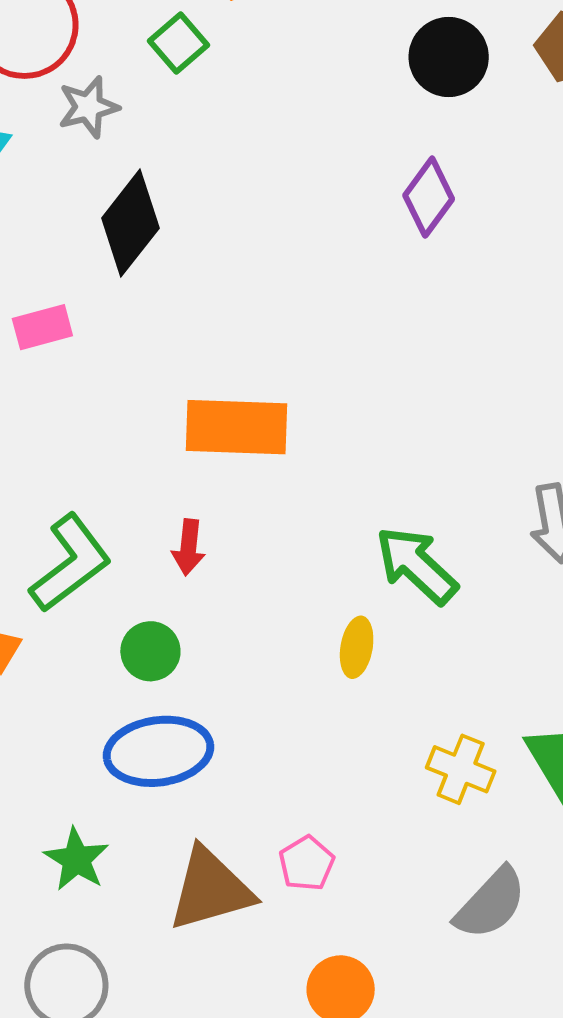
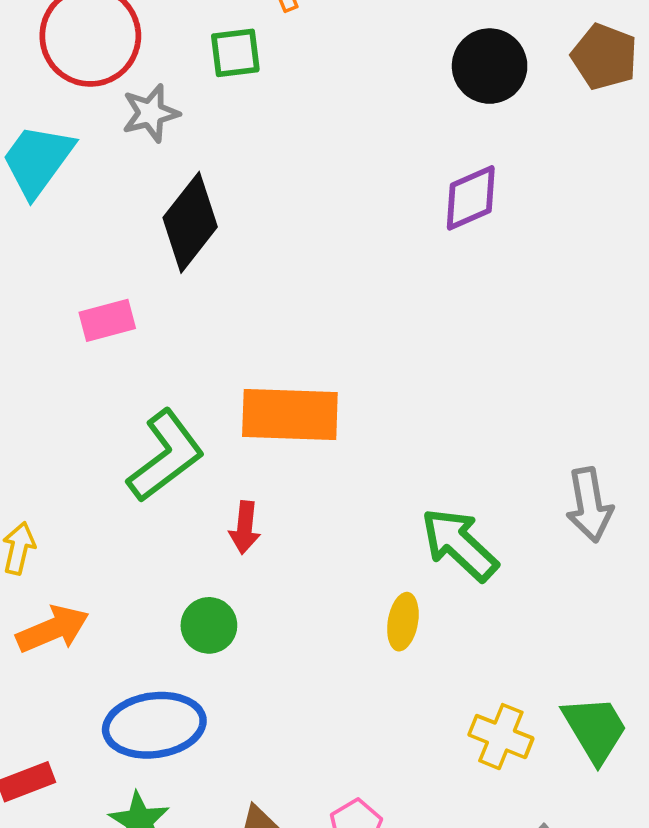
green square: (178, 43) -> (235, 53), turned 34
purple diamond: (429, 197) -> (471, 198), turned 30
green L-shape: (70, 563) -> (166, 456), moved
blue ellipse: (158, 751) -> (154, 725), moved

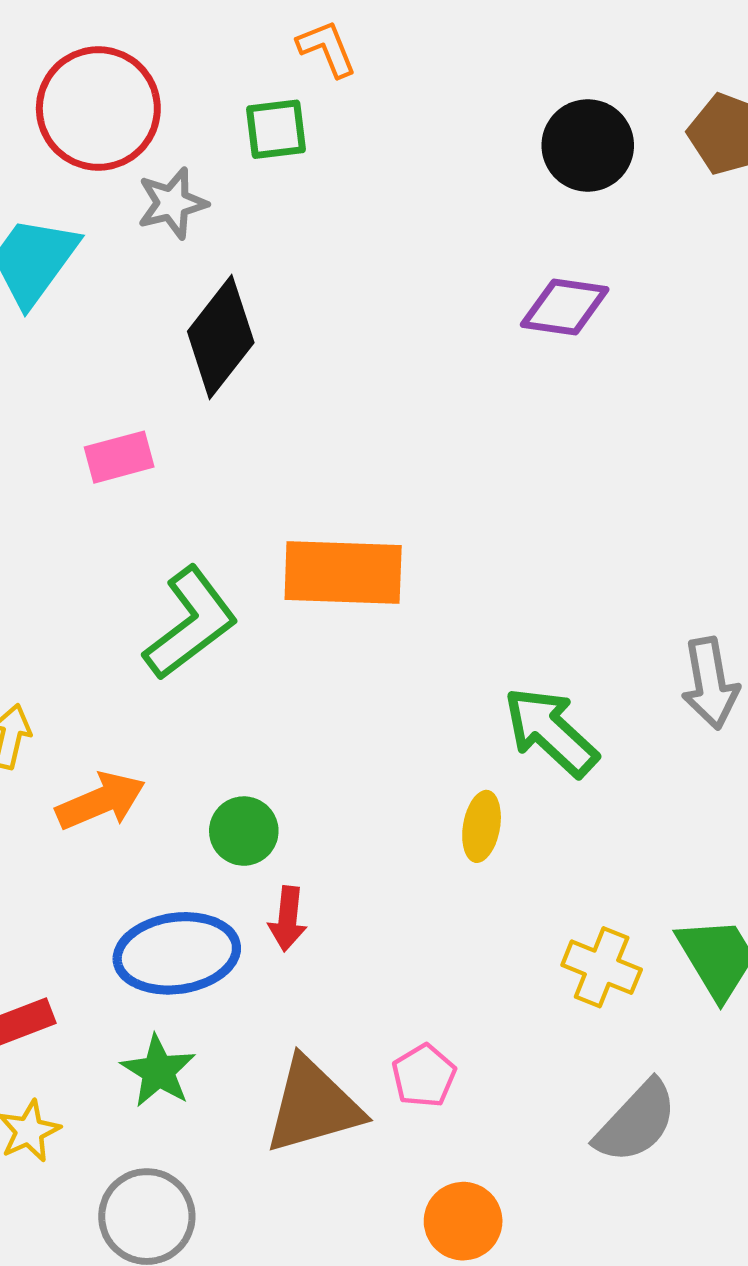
purple diamond: (471, 198) -> (565, 307), turned 32
red arrow: (245, 527) -> (288, 919), moved
orange arrow: (53, 629) -> (101, 801), moved

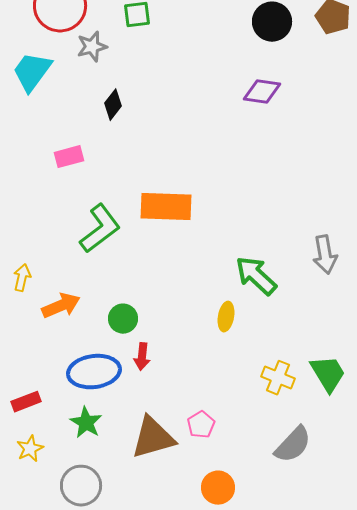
black diamond: (221, 337) -> (113, 105), size x0.6

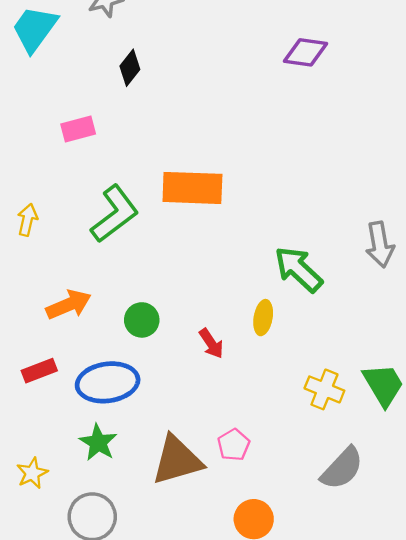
yellow arrow: (22, 278) -> (27, 220), moved
red arrow: (142, 357) -> (211, 344), moved, turned -40
red rectangle: (26, 402) -> (39, 371), moved

